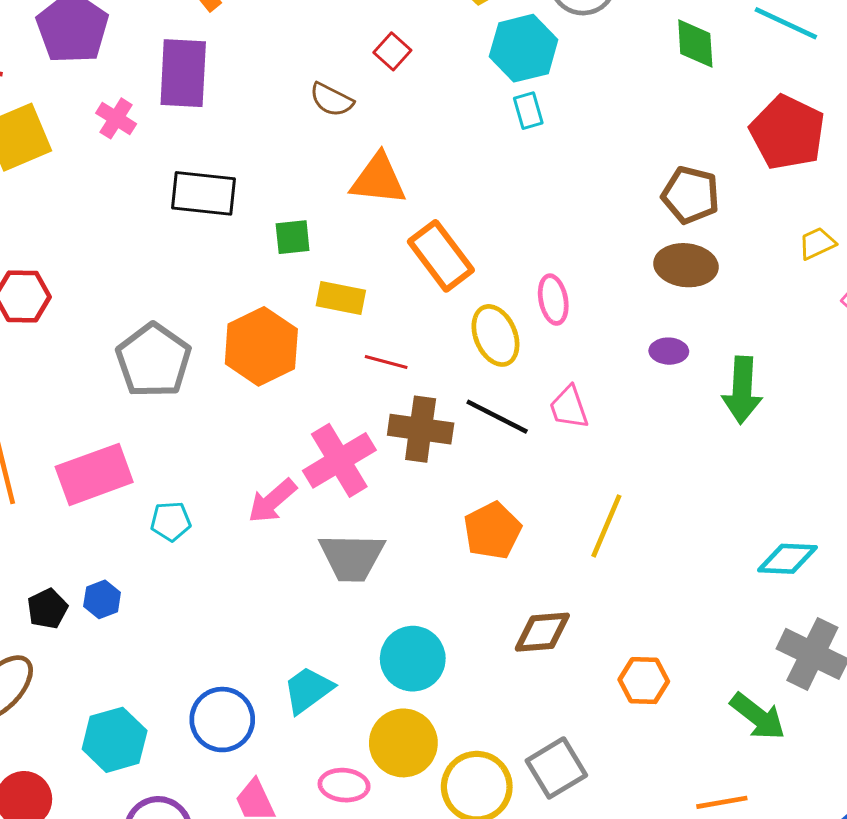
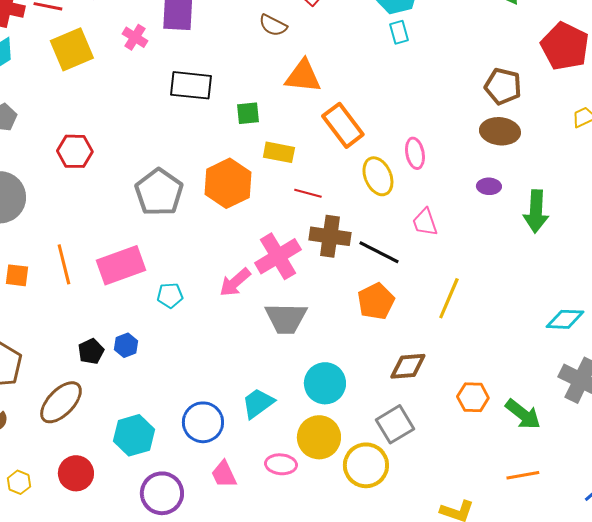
black line: (497, 417) -> (379, 252), moved
green arrow: (758, 716) -> (523, 414), moved
gray square: (556, 768) -> (395, 424), moved

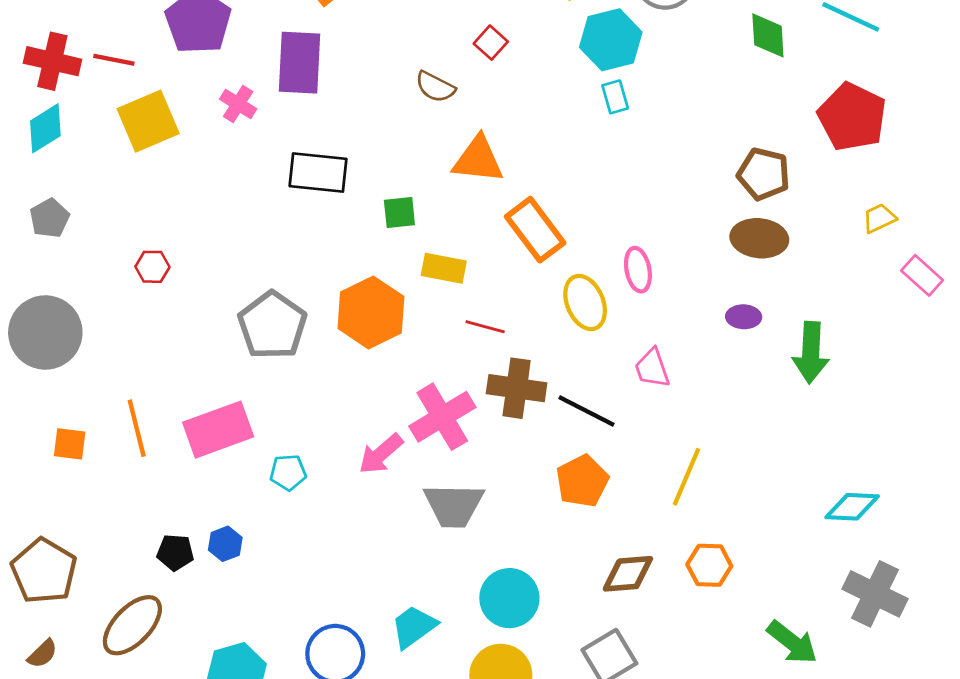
red hexagon: (75, 151) -> (152, 267), size x0.7
black pentagon: (91, 351) -> (175, 552), turned 30
orange hexagon: (473, 397) -> (709, 565), moved

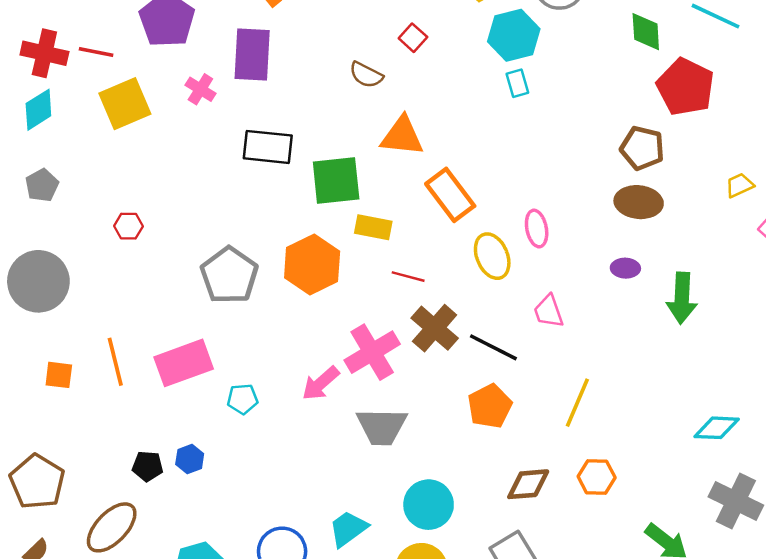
red pentagon: (852, 117) -> (685, 87), moved
green square: (399, 213) -> (336, 180), size x1.8
brown cross: (517, 388) -> (435, 328), turned 33

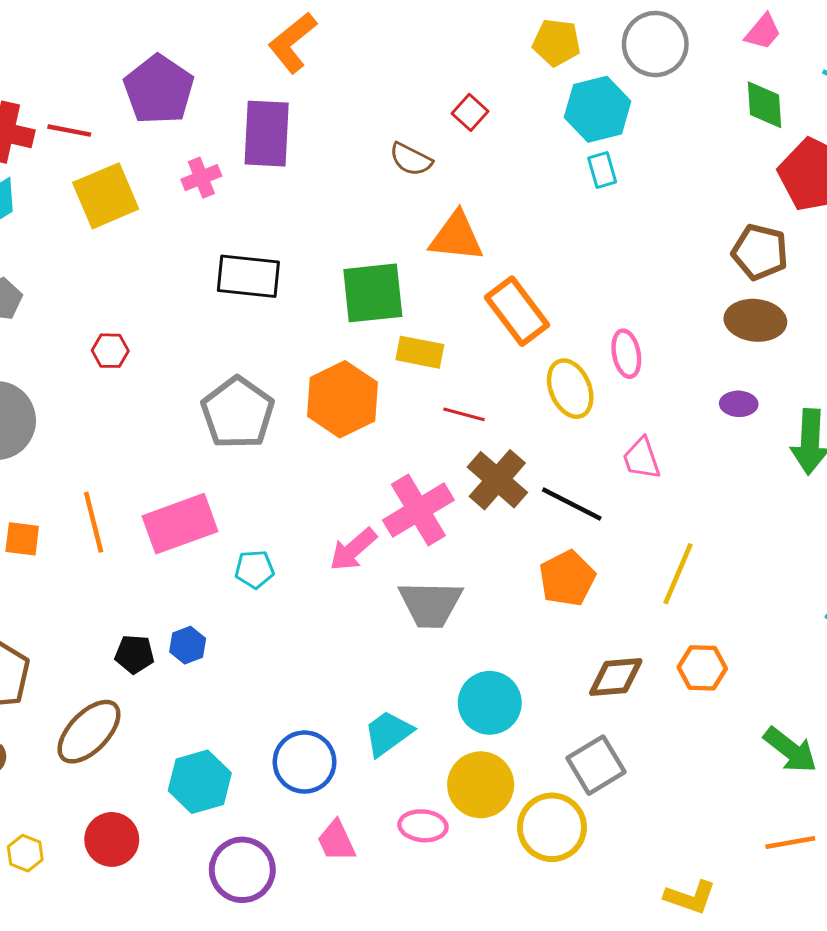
pink cross: (200, 89) -> (201, 178), turned 36
black rectangle: (268, 147) -> (248, 276), moved

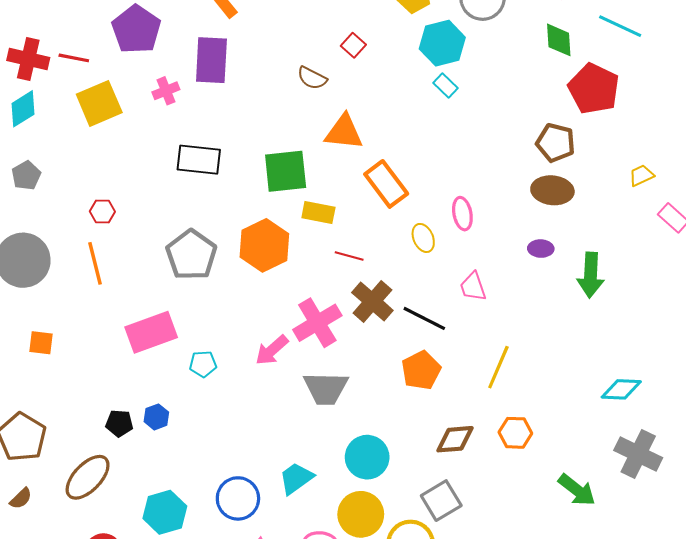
cyan rectangle: (602, 170) -> (445, 85), turned -30
yellow ellipse: (570, 389) -> (423, 238), size x0.7
orange line: (94, 522) -> (95, 263), moved

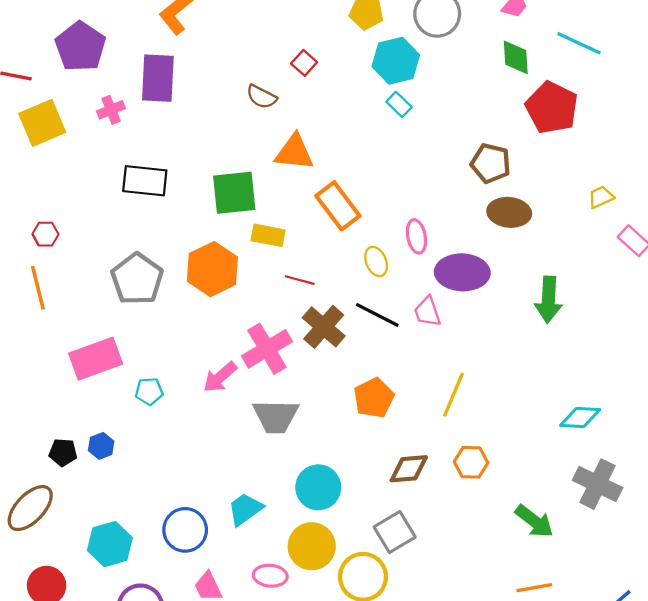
brown pentagon: (556, 143) -> (491, 163), moved
purple ellipse: (541, 249) -> (462, 272), moved, size x2.0
black line: (424, 318) -> (377, 315), moved

